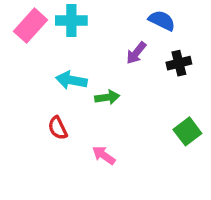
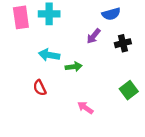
blue semicircle: (162, 20) -> (111, 14), turned 138
pink rectangle: (30, 26) -> (21, 17), turned -50
pink arrow: (104, 155) -> (85, 108), moved

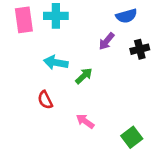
green arrow: (74, 67) -> (84, 76), turned -35
green square: (129, 90) -> (132, 137), moved
pink arrow: (85, 108) -> (85, 121), moved

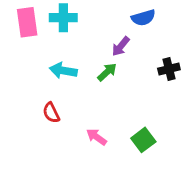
black cross: (140, 49) -> (169, 69), moved
green arrow: (84, 76) -> (107, 72), moved
green square: (132, 137) -> (143, 140), moved

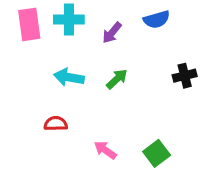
purple arrow: (121, 46) -> (112, 33), moved
red semicircle: (51, 113) -> (56, 124), turned 115

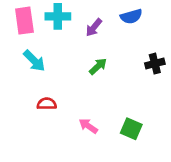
cyan arrow: (69, 77) -> (34, 61), moved, turned -145
green square: (157, 153) -> (131, 129), turned -30

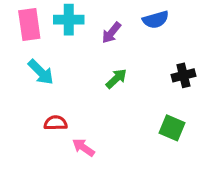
pink arrow: (88, 126) -> (83, 148), moved
green square: (131, 129) -> (172, 128), moved

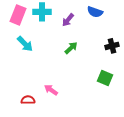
blue semicircle: (156, 20) -> (95, 12), turned 35
pink rectangle: (29, 25) -> (18, 15), turned 30
red semicircle: (56, 123) -> (28, 100), moved

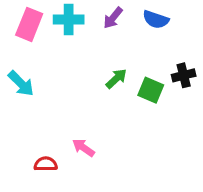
purple arrow: (68, 20) -> (113, 18), moved
cyan arrow: (25, 44) -> (21, 84), moved
green square: (105, 78) -> (151, 90), moved

